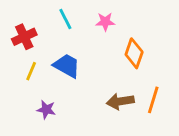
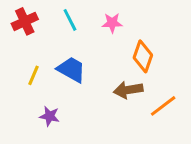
red cross: (24, 37) -> (25, 21), moved
orange line: (153, 100) -> (163, 106), turned 36
brown arrow: (120, 101) -> (128, 90), moved

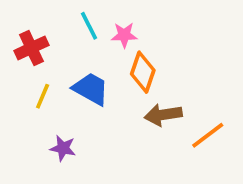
red cross: (25, 21) -> (31, 48), moved
pink star: (112, 23) -> (124, 35), moved
orange diamond: (143, 56) -> (143, 72), moved

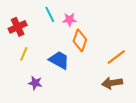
blue trapezoid: (91, 89) -> (59, 60), moved
brown arrow: (163, 115) -> (112, 83), moved
orange line: (208, 135) -> (116, 57), moved

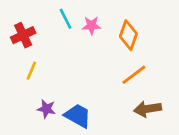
orange diamond: (80, 40) -> (128, 35), moved
orange line: (116, 57) -> (134, 75), moved
blue trapezoid: (59, 60) -> (78, 116), moved

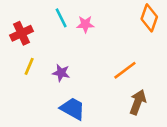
orange diamond: (128, 35) -> (149, 18), moved
purple star: (46, 109) -> (61, 73), moved
brown arrow: (148, 109) -> (138, 102), turned 120

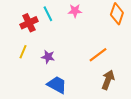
pink star: (85, 24) -> (75, 11), moved
red cross: (22, 33) -> (29, 23), moved

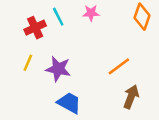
purple star: (48, 57) -> (58, 69), size x1.5

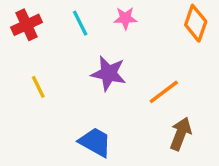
red cross: (35, 28) -> (27, 25), moved
yellow line: (28, 63) -> (38, 87), turned -49
purple star: (58, 69) -> (109, 73), moved

